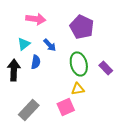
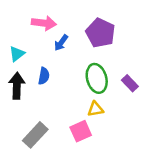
cyan triangle: (24, 44) -> (17, 54), moved
blue arrow: (50, 45) -> (61, 43), moved, turned 80

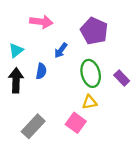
blue arrow: (61, 43) -> (61, 50), moved
pink square: (81, 131) -> (76, 123), turned -30

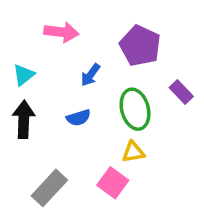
blue semicircle: (41, 71) -> (78, 118), moved, turned 63
purple rectangle: (122, 78) -> (181, 92), moved

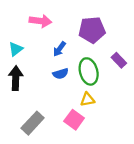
purple pentagon: (140, 46) -> (92, 30), turned -30
blue semicircle: (78, 118) -> (61, 74), moved

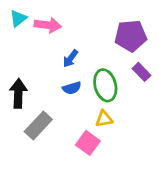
purple pentagon: (92, 30) -> (131, 36), moved
cyan triangle: (16, 49) -> (18, 18), moved
gray rectangle: (33, 123) -> (38, 126), moved

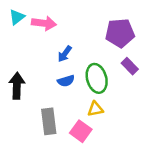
gray rectangle: (38, 126) -> (49, 121), moved, turned -50

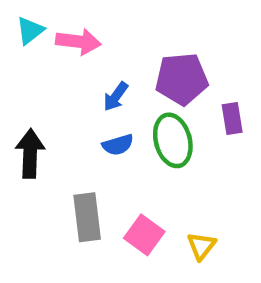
purple pentagon: (120, 33) -> (182, 79), moved
purple rectangle: (130, 66) -> (232, 118), turned 35
yellow triangle: (95, 109) -> (201, 246), moved, turned -42

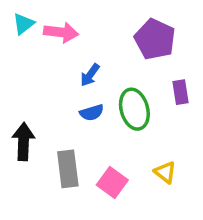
purple pentagon: (182, 79) -> (155, 39), moved, turned 30
black arrow: (30, 154) -> (23, 142), moved
yellow triangle: (201, 246) -> (165, 172), moved, turned -30

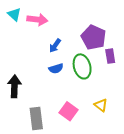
cyan triangle: (23, 24) -> (14, 14), turned -40
purple pentagon: (155, 39) -> (94, 37), moved
gray rectangle: (68, 169) -> (36, 119), moved

